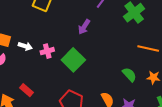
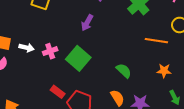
green semicircle: (129, 75) -> (124, 71), moved
red rectangle: (26, 90) -> (58, 92), moved

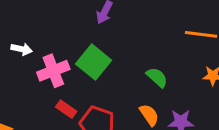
pink cross: (50, 51) -> (53, 71), moved, size x1.5

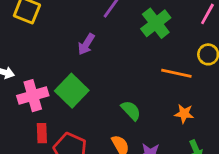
red rectangle: (66, 109) -> (42, 133), turned 48

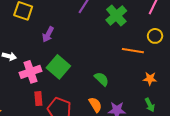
purple arrow: (86, 44) -> (48, 34), moved
orange star: (184, 114) -> (150, 79), moved

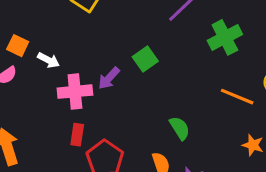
purple arrow: (48, 34) -> (109, 78), moved
green square: (58, 67) -> (145, 59), moved, size x0.7

